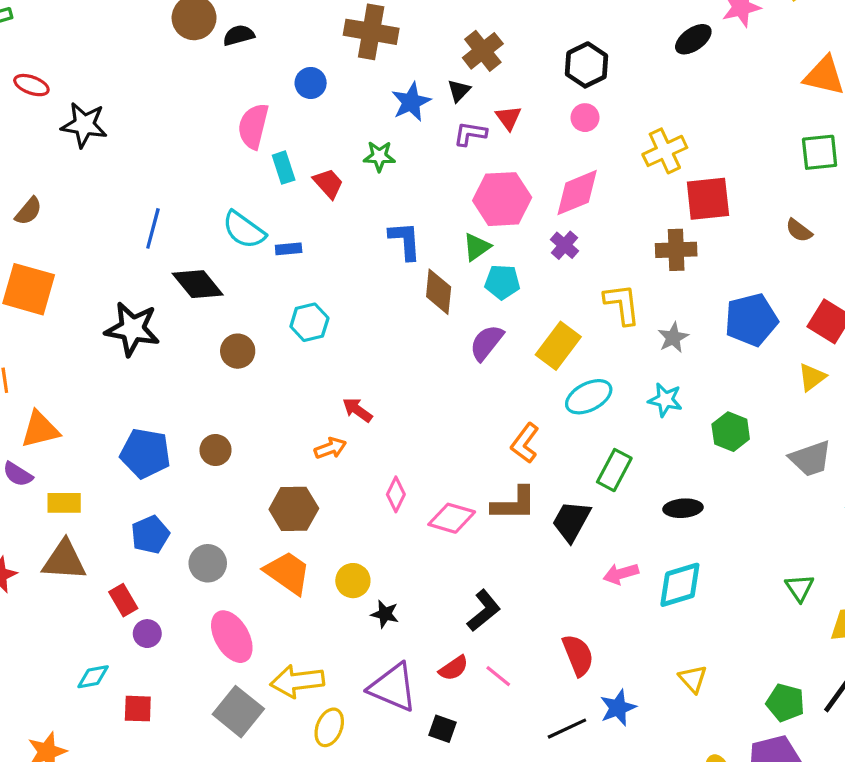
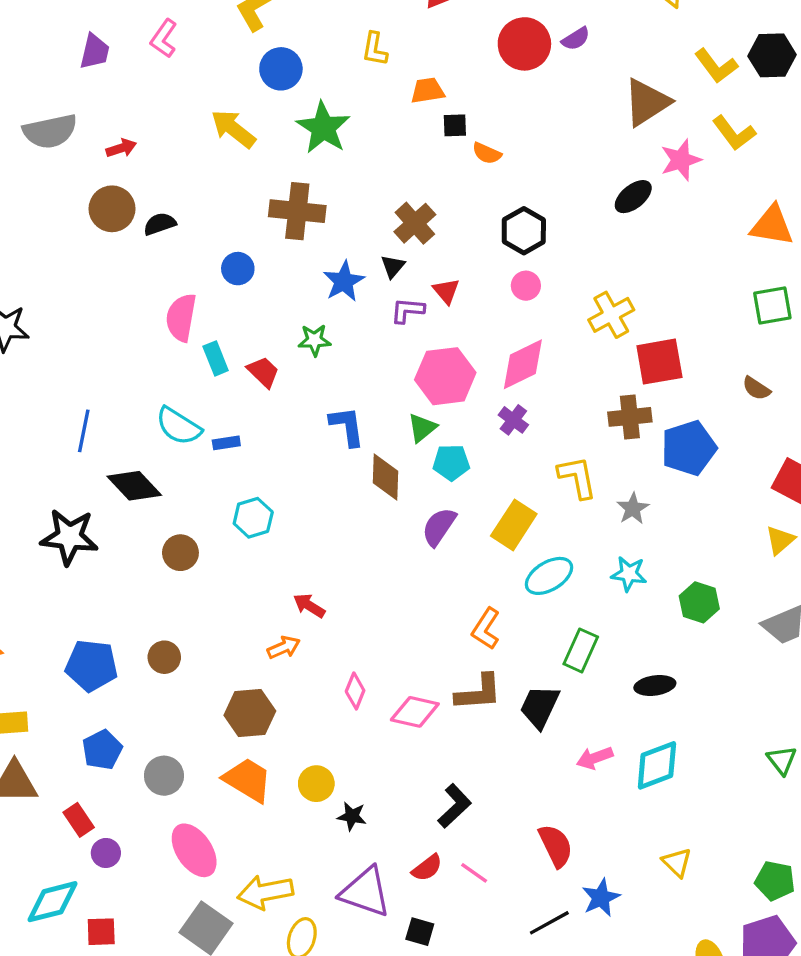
blue pentagon: (751, 320) -> (689, 448), moved
cyan diamond: (93, 677) -> (52, 902), size x1.6

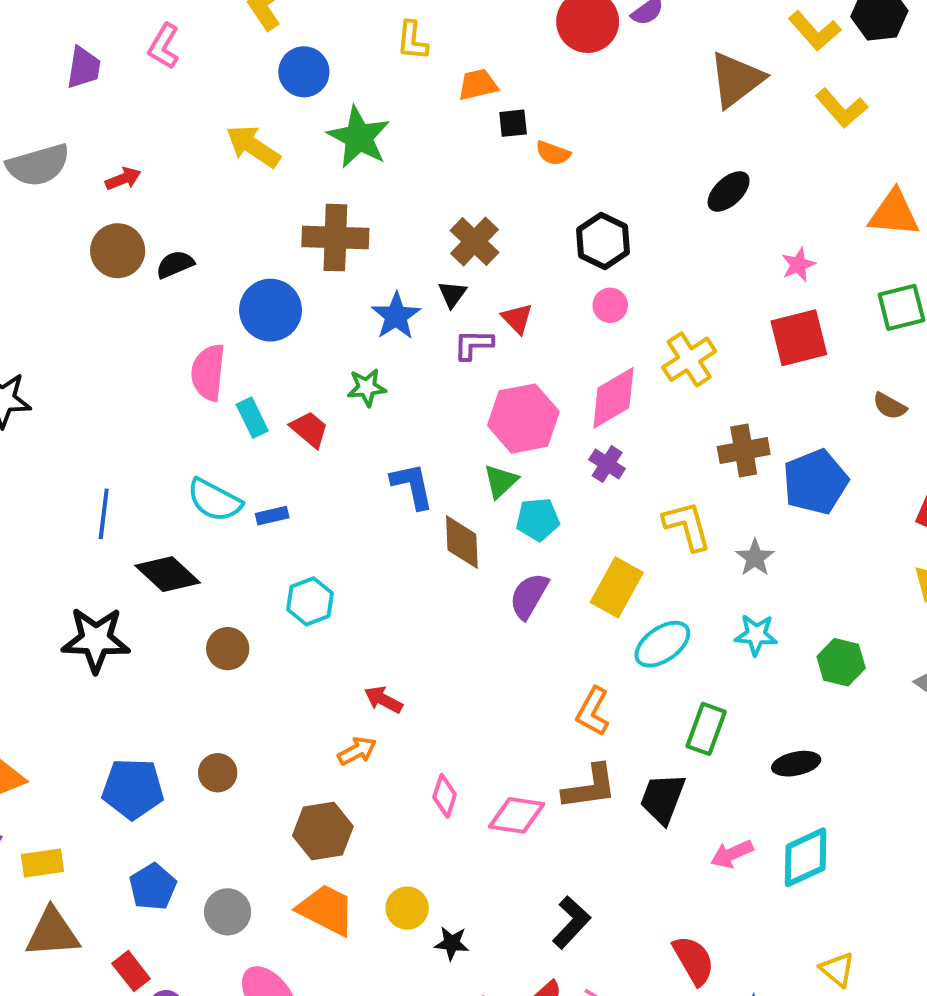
pink star: (681, 160) -> (798, 265), moved, size x0.7
blue circle: (238, 269) -> (271, 310), size x1.6
yellow cross: (611, 315) -> (689, 359), moved
red square: (659, 362) -> (799, 338), moved

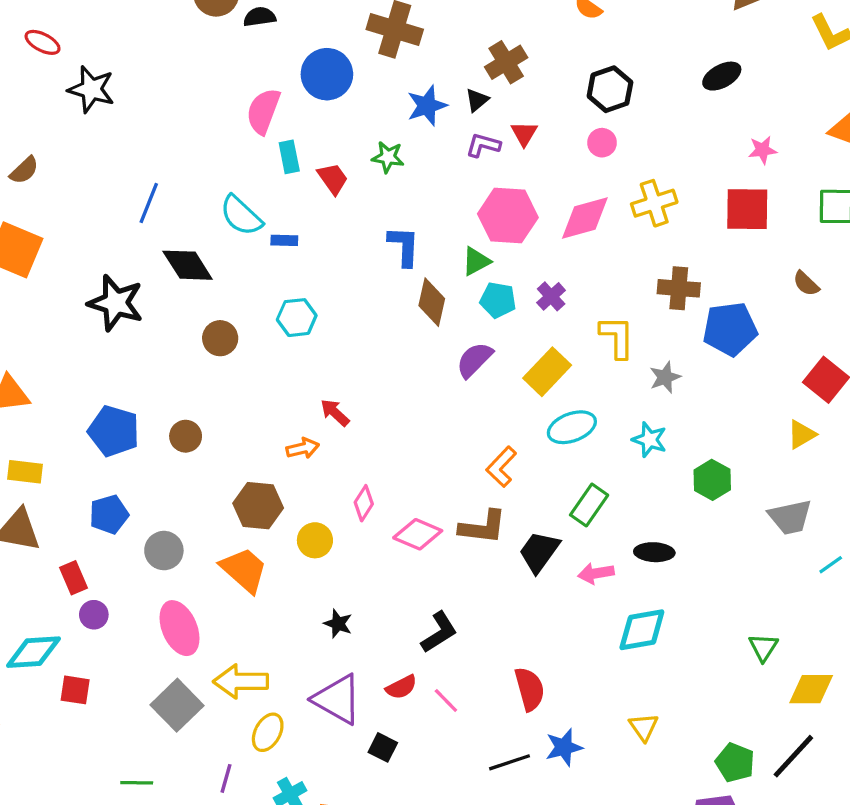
purple cross: (607, 464) -> (551, 296), moved
pink arrow: (732, 854) -> (596, 573), moved
yellow circle: (407, 908) -> (315, 540), moved

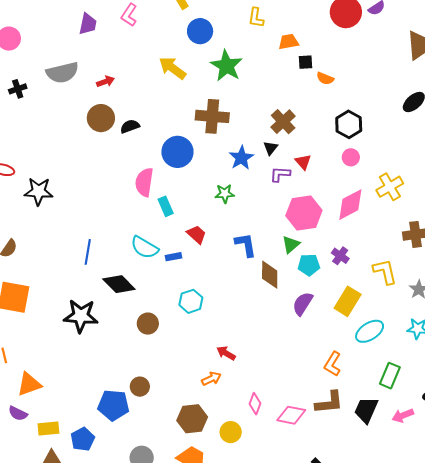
red trapezoid: (333, 179) -> (196, 234), moved
blue pentagon: (114, 431) -> (113, 405), moved
blue pentagon: (109, 514) -> (83, 439), moved

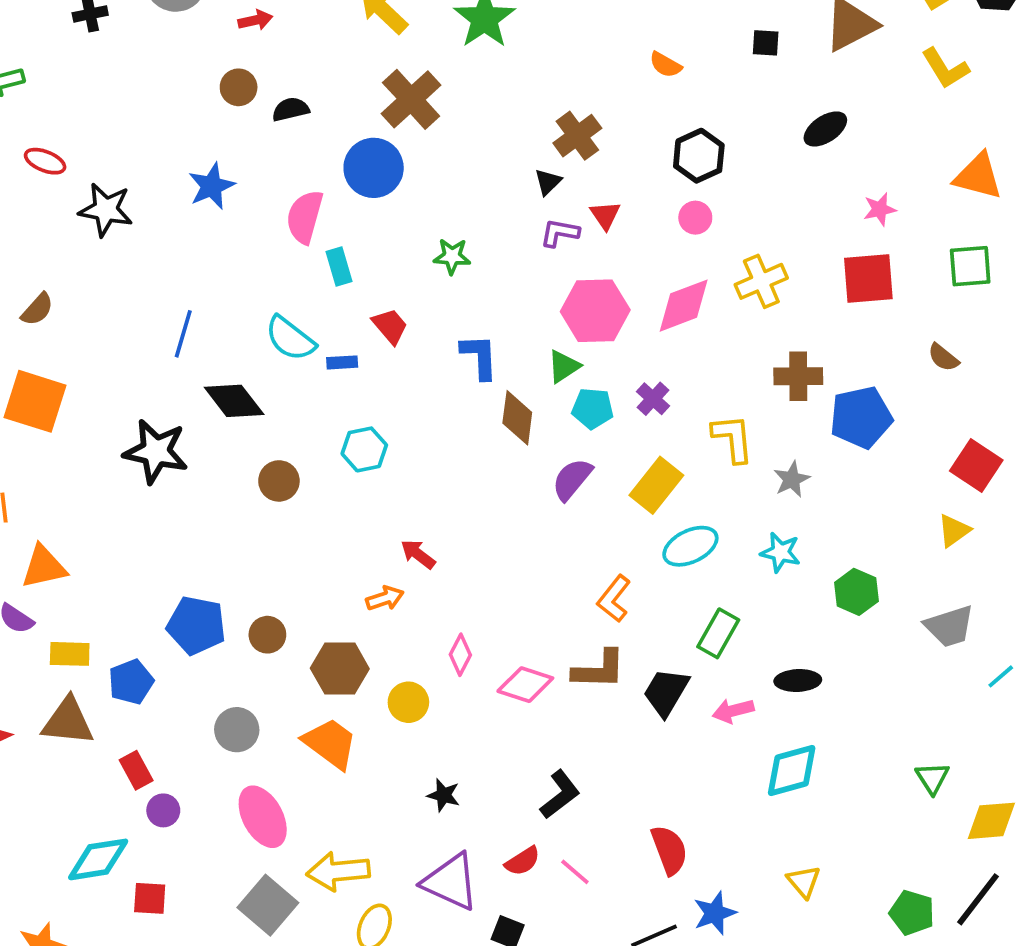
black square: (305, 62) -> (766, 43), moved
brown cross: (212, 116) -> (411, 99), moved, turned 36
brown circle: (101, 118) -> (239, 87), size x0.7
blue star: (241, 158) -> (212, 186), moved
brown circle: (140, 387) -> (267, 635), moved

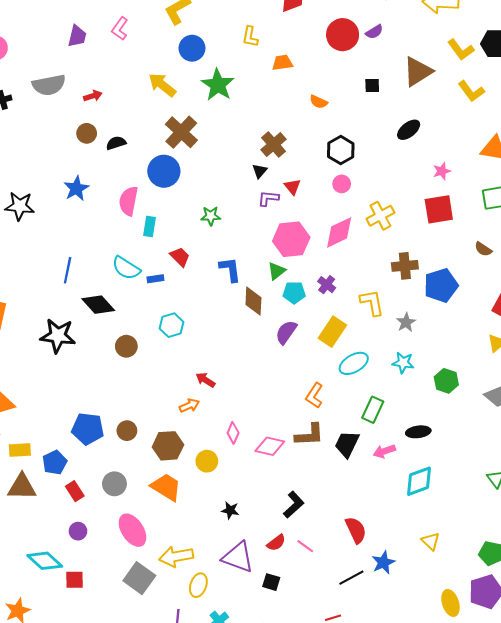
cyan rectangle: (339, 267) -> (149, 227), turned 30
red rectangle: (136, 770) -> (75, 491), moved
cyan diamond: (98, 859) -> (45, 561), turned 56

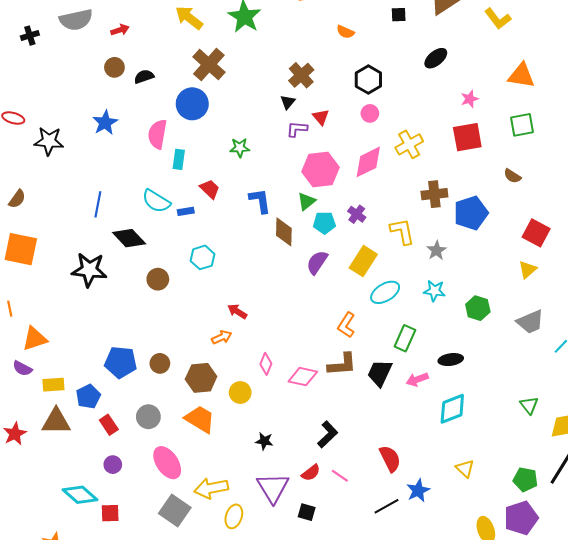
purple triangle: (238, 557) -> (273, 488), turned 40

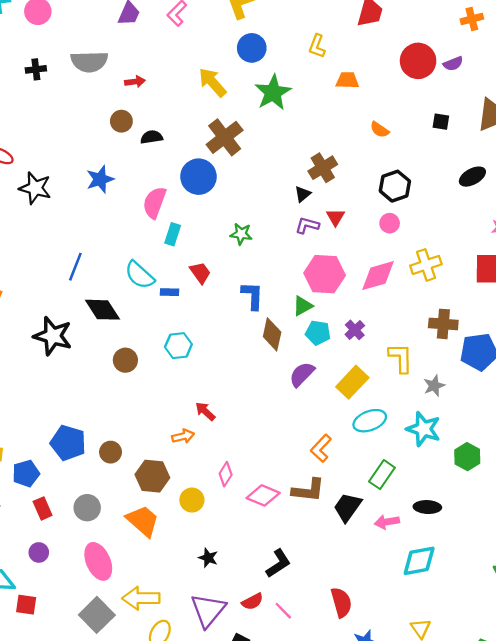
cyan star: (434, 291) -> (424, 429), size x1.4

